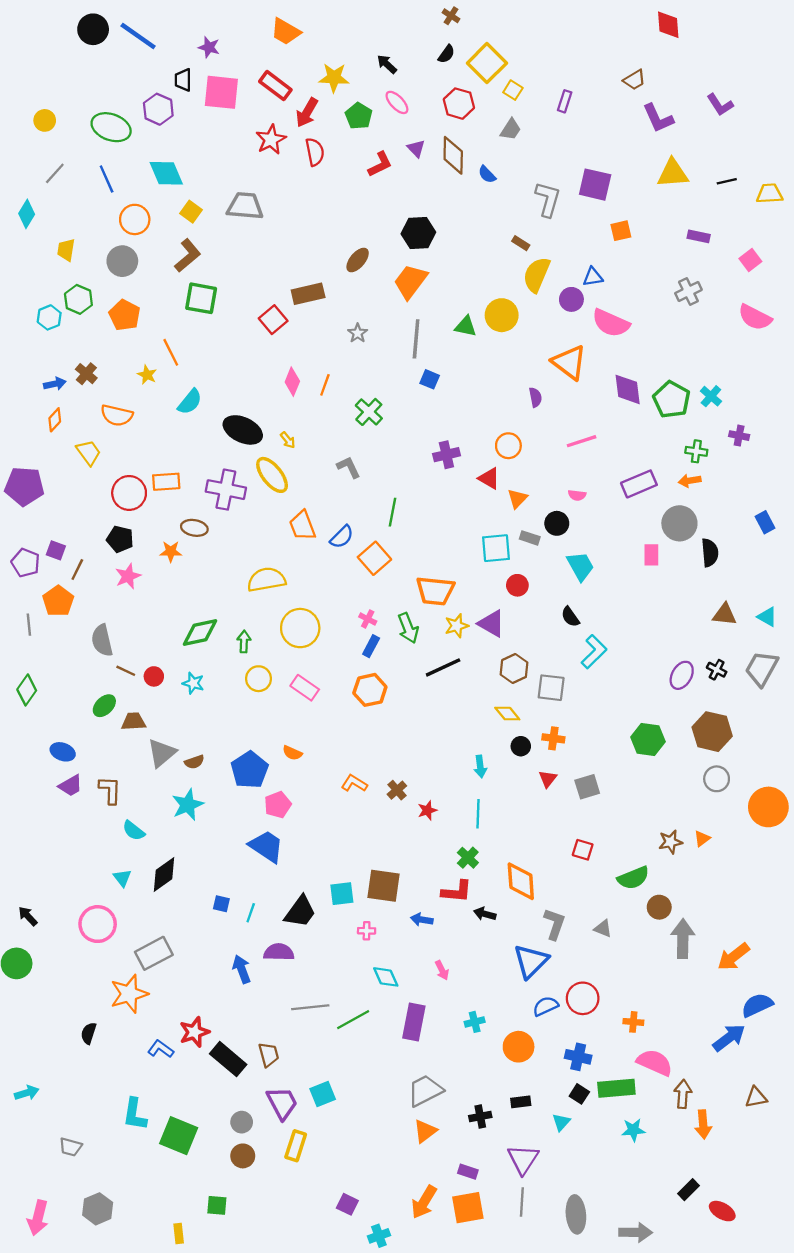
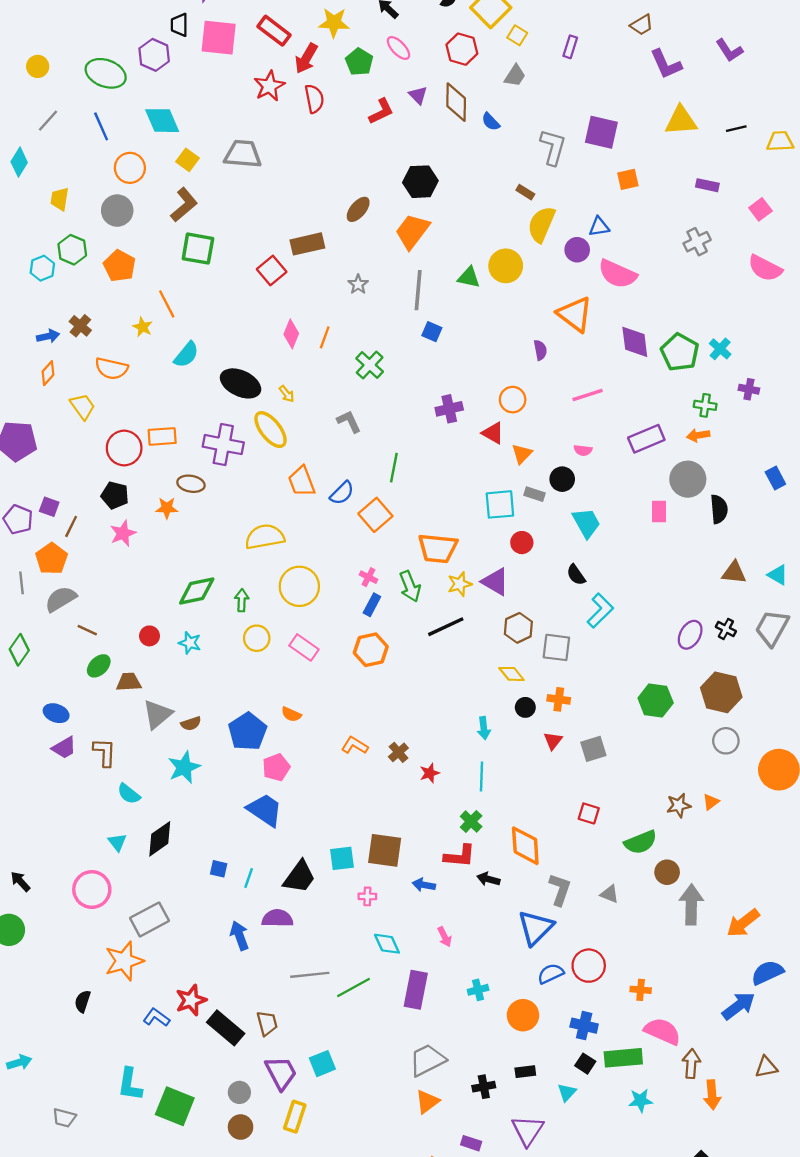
gray semicircle: (102, 640) -> (61, 599), moved, turned 72
brown line: (126, 671) -> (87, 630), moved

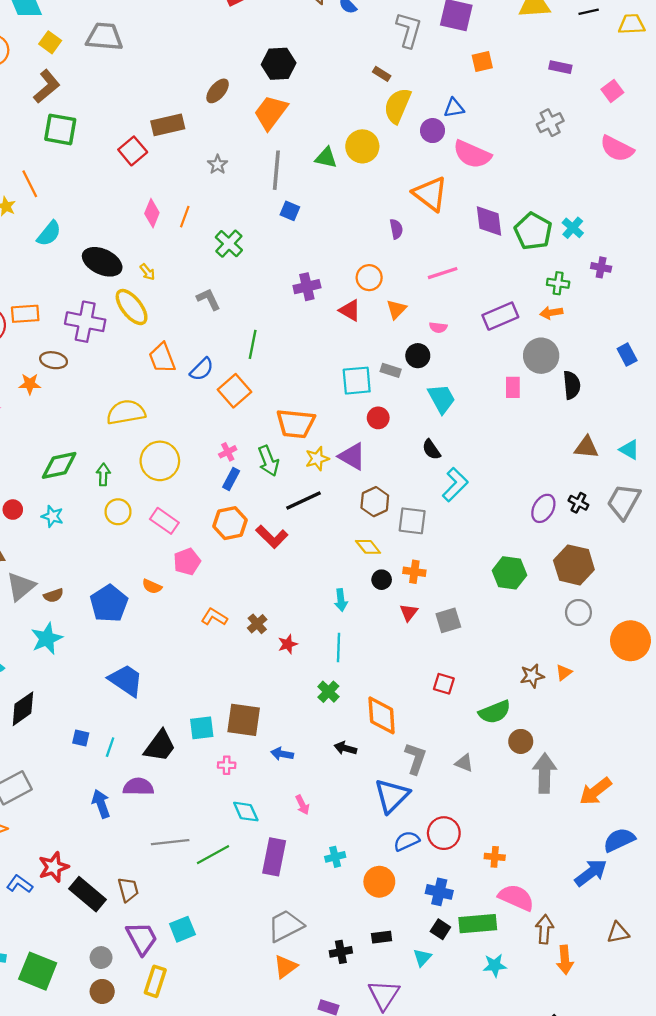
orange triangle: (522, 454) -> (396, 309), moved
pink cross: (369, 577) -> (228, 452), turned 36
pink pentagon: (276, 767) -> (187, 562), moved
red L-shape: (460, 856) -> (272, 537), moved, turned 40

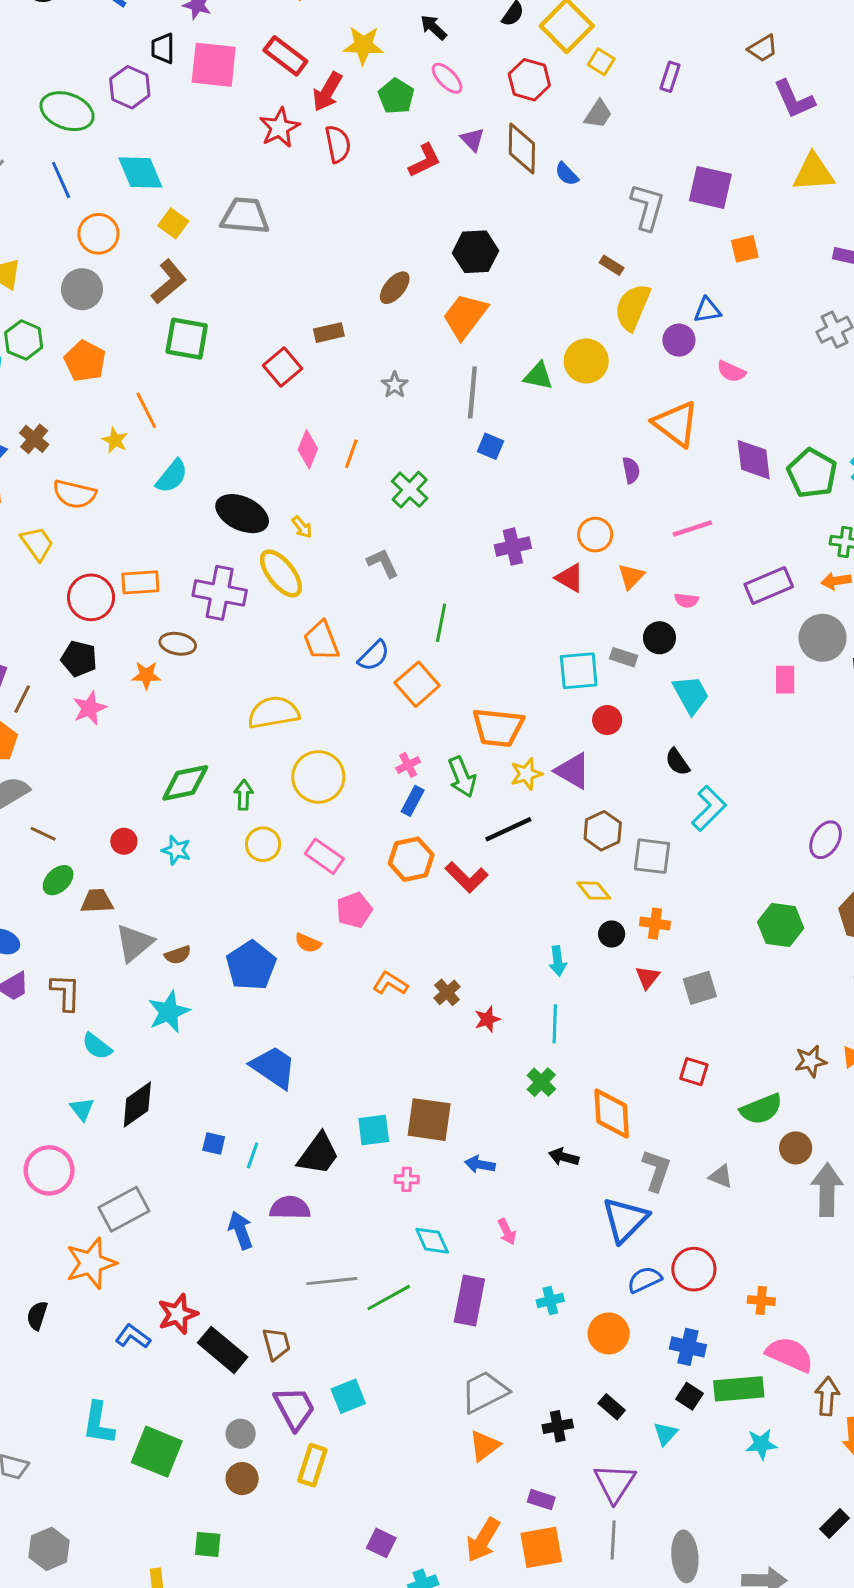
brown rectangle: (168, 125) -> (329, 333), size x0.7
pink semicircle: (472, 154) -> (731, 371), size x0.6
black rectangle: (382, 937) -> (612, 1407), turned 48

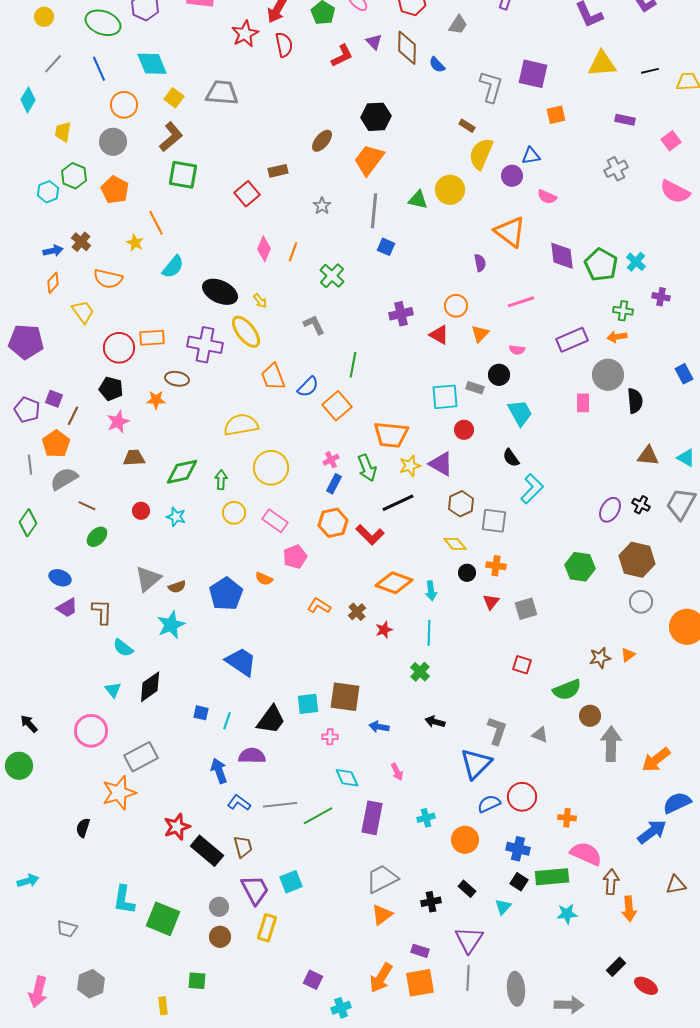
brown trapezoid: (97, 901) -> (134, 458), moved
orange diamond: (612, 1114) -> (394, 583), moved, turned -66
blue L-shape: (133, 1336) -> (239, 803), moved

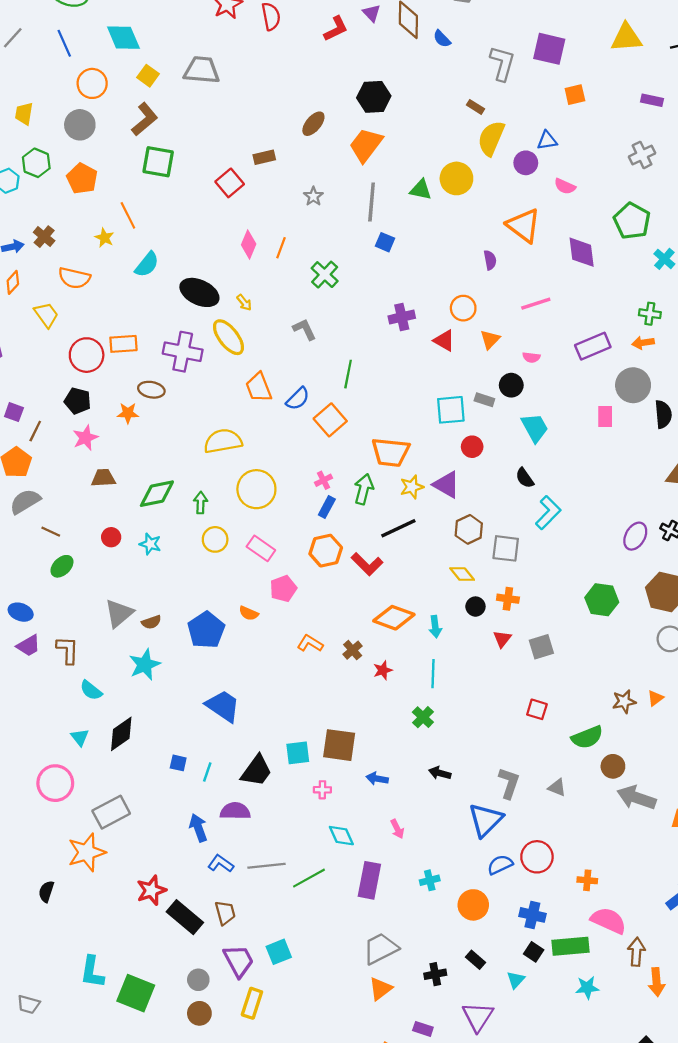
green pentagon: (601, 265) -> (632, 221), moved
green arrow: (367, 468) -> (364, 489), turned -144
gray arrow: (611, 744) -> (636, 798), turned -72

